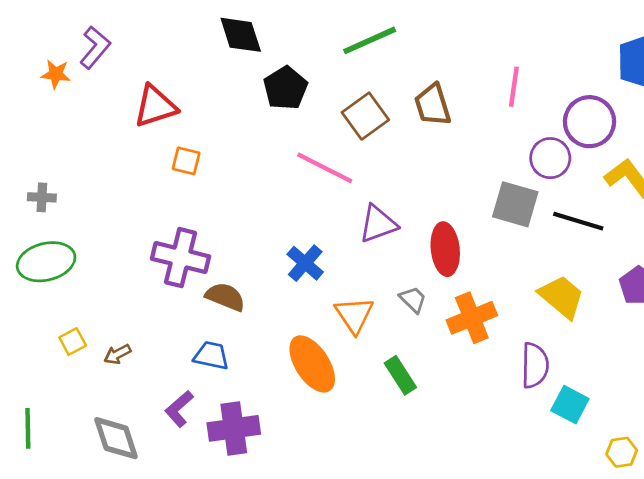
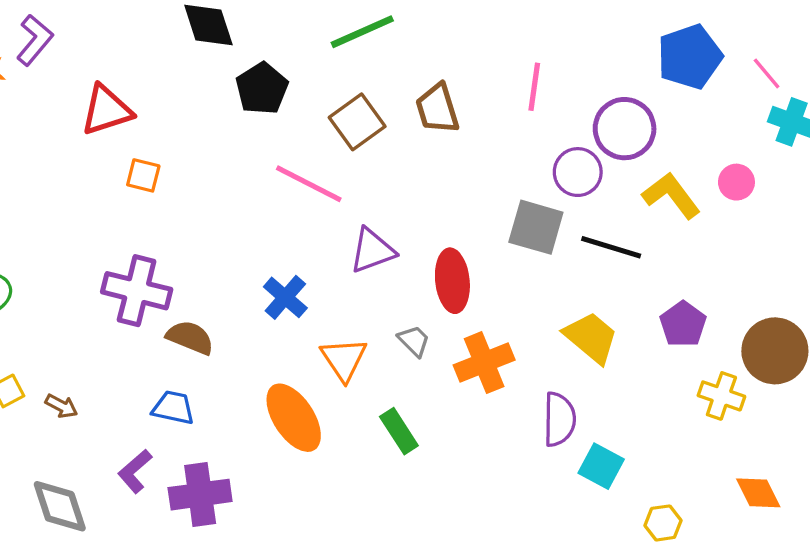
brown arrow: (117, 354) -> (61, 406), turned -124

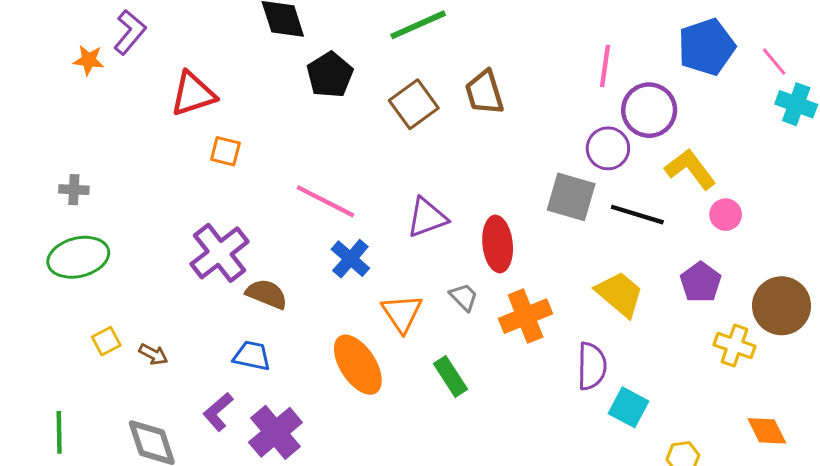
pink line: (534, 87) -> (605, 66), moved
pink circle: (736, 182) -> (726, 215), moved
pink line: (309, 184) -> (325, 201), moved
purple cross: (137, 291) -> (220, 253), turned 38
purple cross: (200, 495) -> (275, 432), turned -32

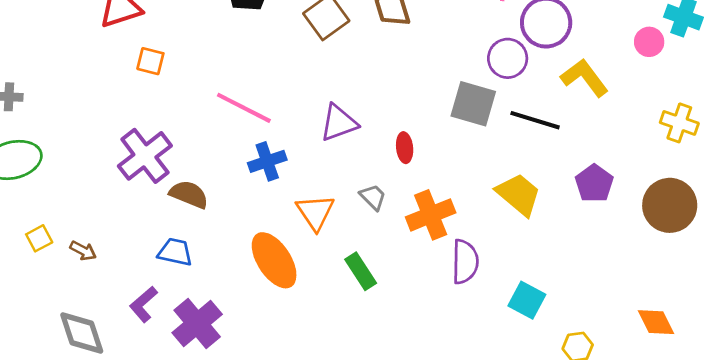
pink circle: (726, 215) -> (649, 42), moved
red ellipse: (498, 244) -> (405, 148), size x0.6
blue cross: (350, 259) -> (267, 161), turned 30
yellow cross: (734, 346) -> (679, 123), moved
purple semicircle: (592, 366) -> (465, 262), moved

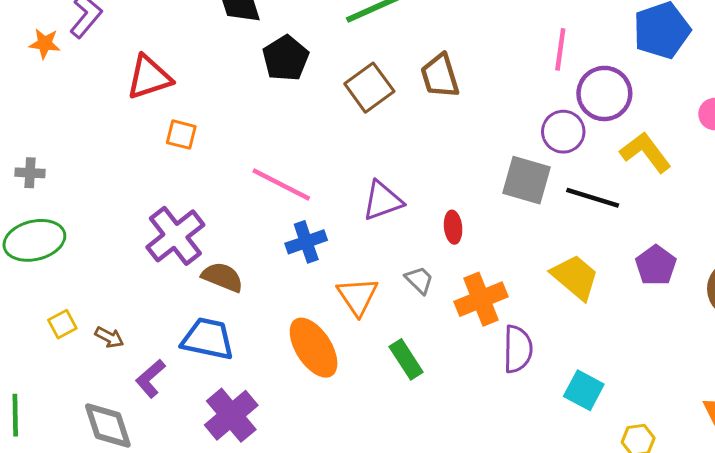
blue trapezoid: (175, 252) -> (208, 339), size x1.4
purple L-shape: (144, 304) -> (150, 378), moved

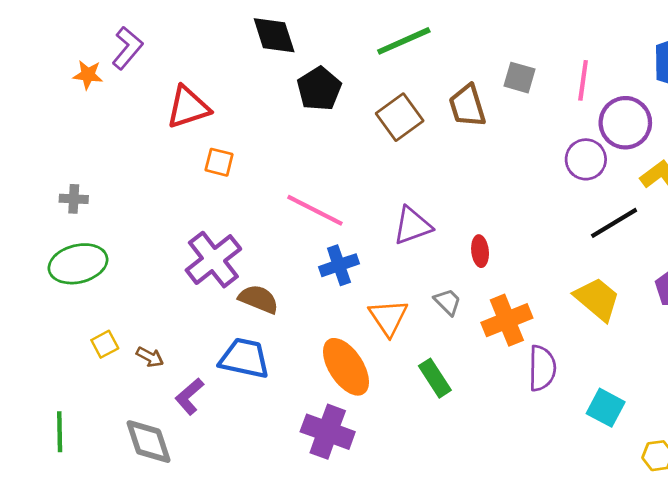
gray square: (527, 180) -> (520, 78), moved, size x0.7
black line: (593, 198) -> (614, 223), turned -48
purple cross: (231, 415) -> (328, 432), moved, turned -30

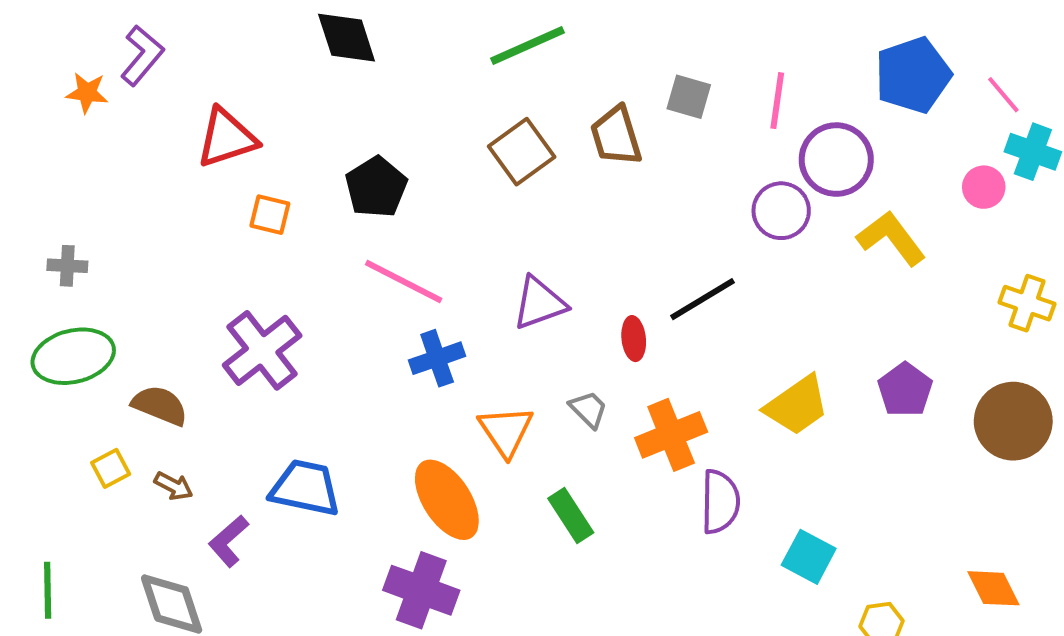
black pentagon: (319, 89) -> (376, 187), moved
black line: (614, 223) -> (703, 299), moved
brown semicircle: (259, 299) -> (160, 405), moved
yellow trapezoid: (597, 299) -> (797, 405), turned 105

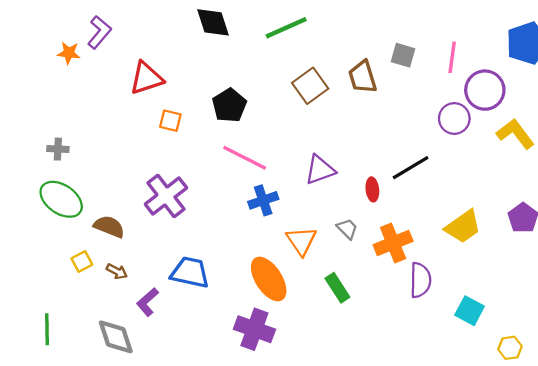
green line: (527, 46) -> (286, 28), moved
green ellipse: (73, 356) -> (61, 199), turned 48

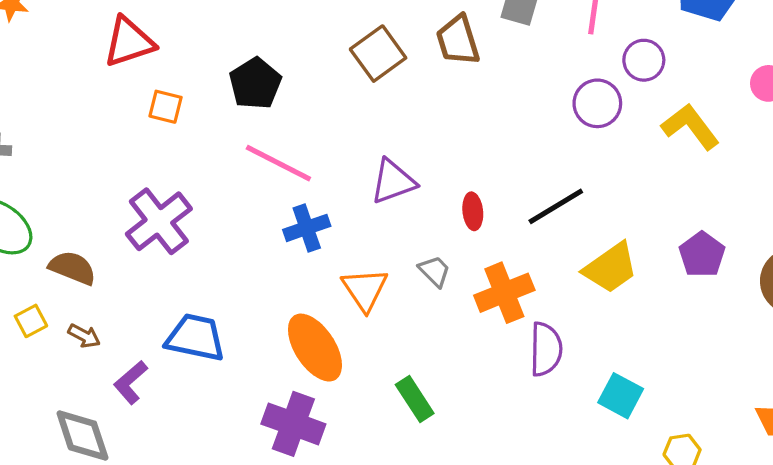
purple circle: (485, 90) -> (644, 60), size x0.7
black line: (411, 168) -> (556, 206), moved
green rectangle: (337, 288) -> (415, 399), moved

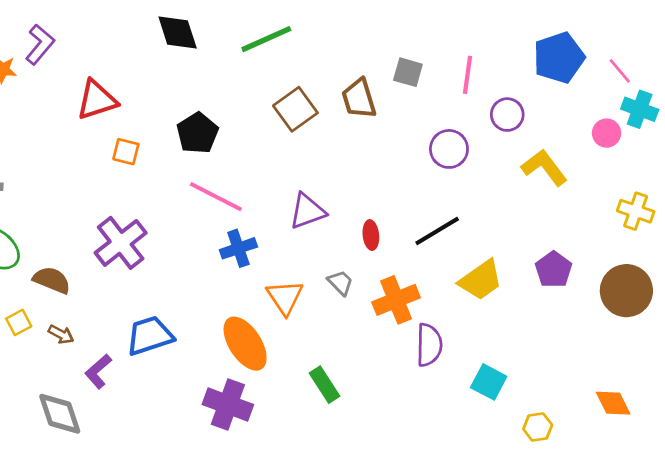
purple circle: (597, 103) -> (449, 149), moved
blue trapezoid: (195, 338) -> (150, 336), turned -30

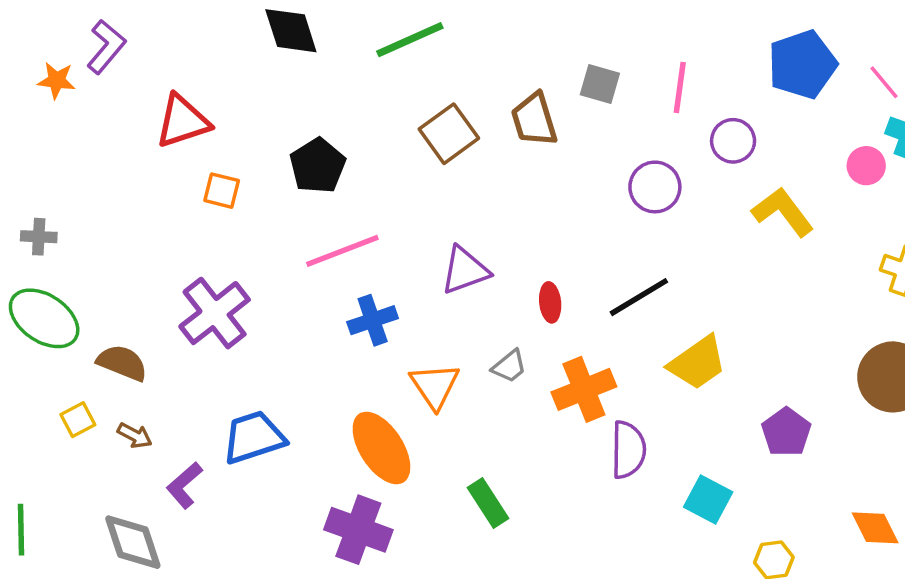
pink line: (216, 197) -> (342, 251), turned -48
purple pentagon: (554, 269) -> (786, 432), moved
gray trapezoid: (340, 283) -> (509, 366), turned 96

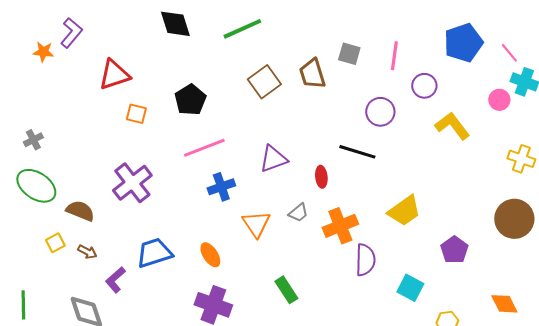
gray cross: (39, 237) -> (33, 140), turned -30
black line: (639, 297) -> (357, 152), moved, turned 48
orange ellipse: (381, 448) -> (210, 255), moved, size x0.6

